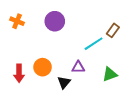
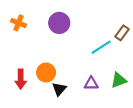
purple triangle: (78, 67) -> (91, 84), moved
black triangle: (64, 82) -> (59, 89), moved

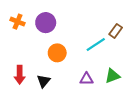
purple circle: (59, 23) -> (46, 23), moved
orange circle: (46, 73) -> (57, 53), moved
black triangle: (59, 89) -> (44, 81), moved

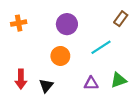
orange cross: (18, 22) -> (19, 23), turned -32
purple circle: (46, 23) -> (67, 24), moved
brown rectangle: (116, 31) -> (121, 19), moved

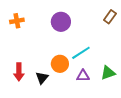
cyan line: (101, 47) -> (81, 53), moved
orange circle: (60, 56) -> (60, 64), moved

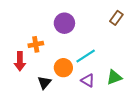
orange cross: (17, 21) -> (36, 44), moved
red arrow: (19, 72) -> (20, 61), moved
purple triangle: (83, 76) -> (88, 80), turned 32

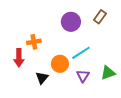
brown rectangle: (116, 18) -> (100, 17), moved
purple circle: (64, 23) -> (71, 22), moved
purple triangle: (88, 80) -> (83, 76), turned 32

